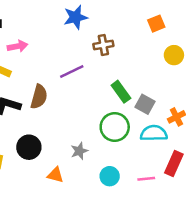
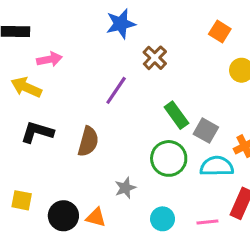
orange square: (156, 24) -> (220, 31), turned -36
brown cross: (103, 45) -> (155, 58), turned -36
purple line: (72, 71) -> (116, 90), turned -30
brown semicircle: (39, 97) -> (88, 141), moved
black circle: (29, 147) -> (63, 216), moved

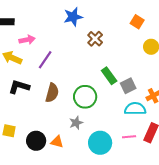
purple line: (116, 90) -> (45, 60), moved
gray square: (206, 131) -> (128, 86), turned 35
green circle: (169, 158) -> (85, 97), moved
cyan circle: (163, 219) -> (100, 143), size x1.5
pink line: (207, 222) -> (129, 137), moved

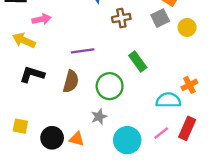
brown cross: (95, 39) -> (121, 18), turned 35
purple line: (45, 60) -> (83, 51), moved, turned 48
gray square: (128, 86) -> (160, 18), moved
pink line: (129, 137) -> (161, 133), turned -32

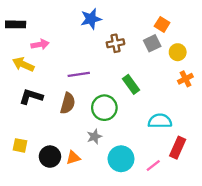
orange cross: (189, 85) -> (185, 79), moved
pink line: (161, 133) -> (153, 165), moved
orange triangle: (77, 139) -> (73, 158), turned -32

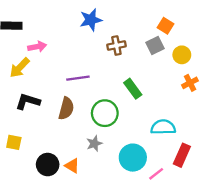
yellow arrow: (23, 64) -> (20, 68), turned -70
yellow square: (20, 145) -> (14, 142), moved
orange triangle: (73, 158) -> (72, 166), turned 48
cyan circle: (121, 159) -> (133, 158), moved

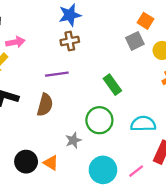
brown cross: (116, 46) -> (70, 41), moved
green circle: (105, 113) -> (99, 120), moved
cyan circle: (133, 158) -> (103, 170), moved

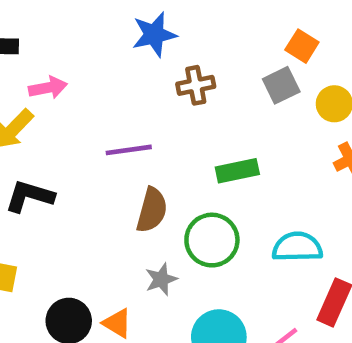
brown cross: (70, 41) -> (196, 85), moved
green rectangle: (112, 85) -> (237, 171), turned -66
brown semicircle: (45, 105) -> (152, 210), moved

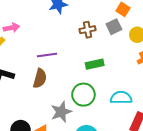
brown cross: (196, 85) -> (88, 30), moved
brown semicircle: (152, 210) -> (40, 78), moved
gray star: (161, 279) -> (61, 112), size x1.5

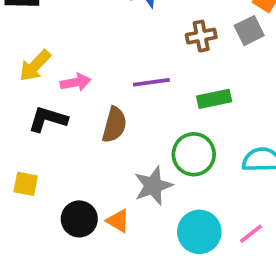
pink arrow: (11, 28) -> (76, 82), moved
purple line: (47, 55) -> (151, 82), moved

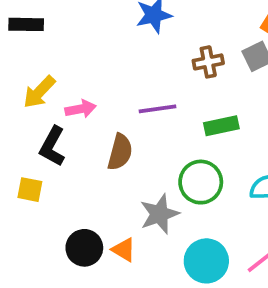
black L-shape: (48, 119) -> (52, 146), turned -78
yellow square: (26, 184) -> (30, 190), moved

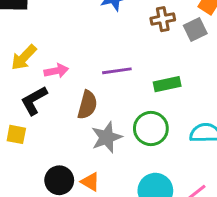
brown cross: (208, 62) -> (163, 19), moved
black L-shape: (52, 146) -> (34, 100), turned 32
gray star: (159, 214) -> (107, 137), moved

